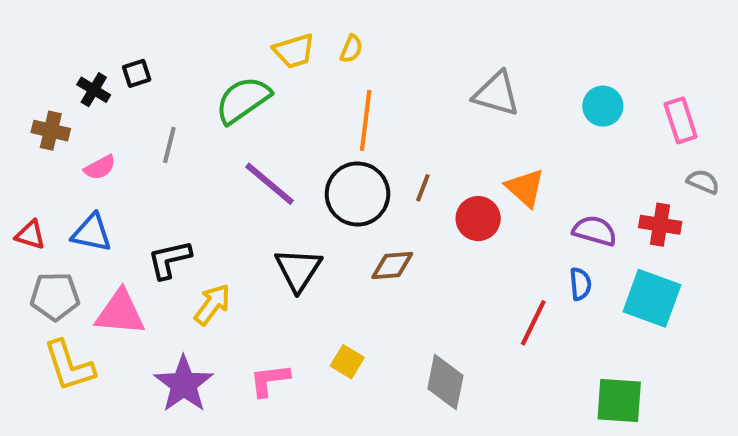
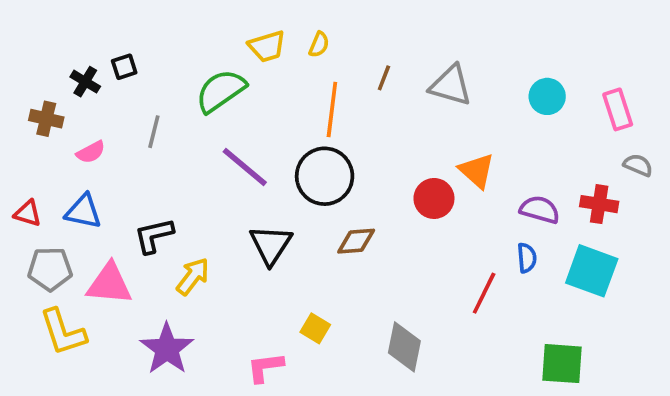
brown line: (423, 188) -> (384, 78), moved
pink L-shape: (270, 380) -> (265, 367), moved

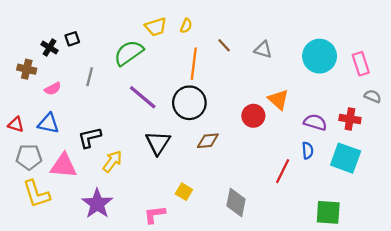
brown line: (384, 78) -> (224, 45), turned -64
gray triangle: (451, 85) -> (263, 50), size x0.7
cyan circle: (547, 96) -> (320, 56), size x1.6

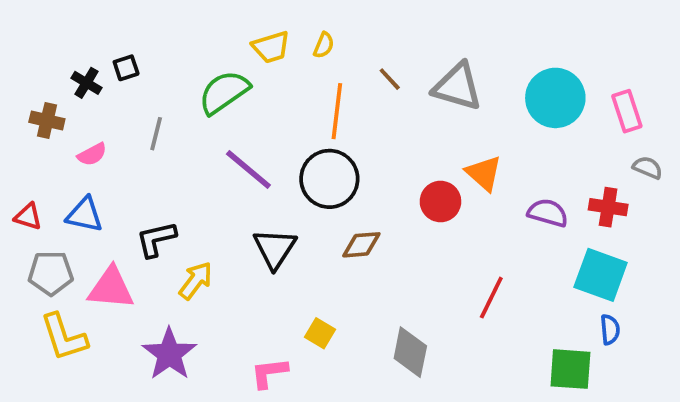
gray triangle: (263, 50) -> (457, 87), size x1.6
blue semicircle: (308, 150) -> (610, 330), moved

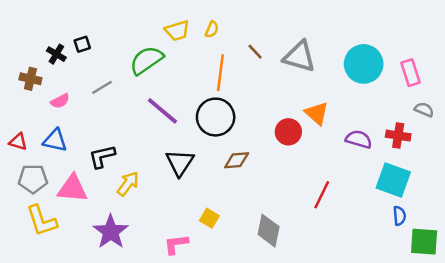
gray line: (156, 134) -> (102, 87), turned 45
green square: (570, 369) -> (424, 242), moved

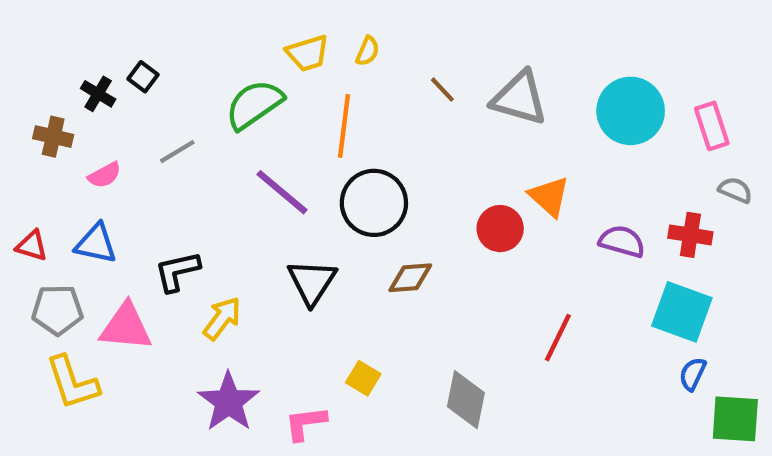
black square: (82, 44) -> (143, 77), turned -35
orange line: (220, 73) -> (344, 126), moved
blue semicircle: (399, 216) -> (693, 374), turned -150
purple star: (111, 232) -> (229, 402), moved

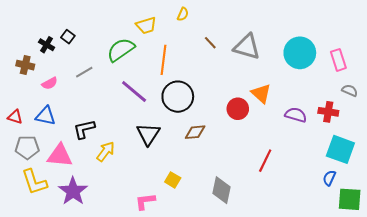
yellow semicircle: (368, 51) -> (183, 14), moved
cyan square: (682, 312) -> (340, 149), moved
purple star: (229, 402) -> (73, 191), moved

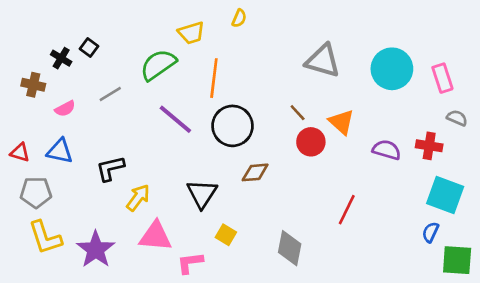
brown line: (210, 43) -> (298, 113), moved
black triangle: (148, 134) -> (202, 194), moved
pink triangle: (60, 156) -> (155, 236), moved

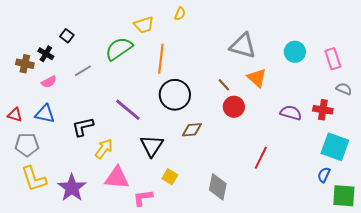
black cross: (61, 58) -> (46, 54), moved
cyan circle: (392, 69) -> (295, 52), size x0.7
purple line: (175, 119) -> (128, 110), moved
orange triangle: (341, 122) -> (257, 78), moved

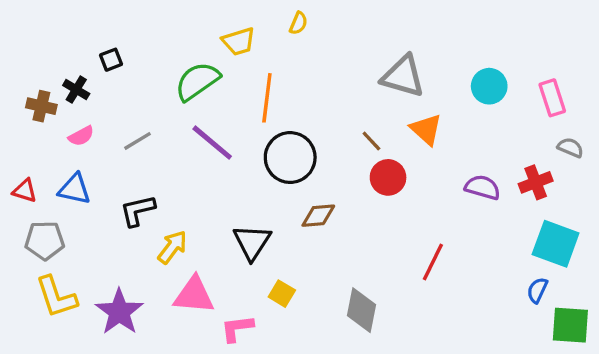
black square: (67, 36) -> (111, 60), turned 32
gray line: (83, 71) -> (138, 141), moved
purple line: (128, 110) -> (212, 143), moved
red cross: (323, 110) -> (536, 182), turned -30

